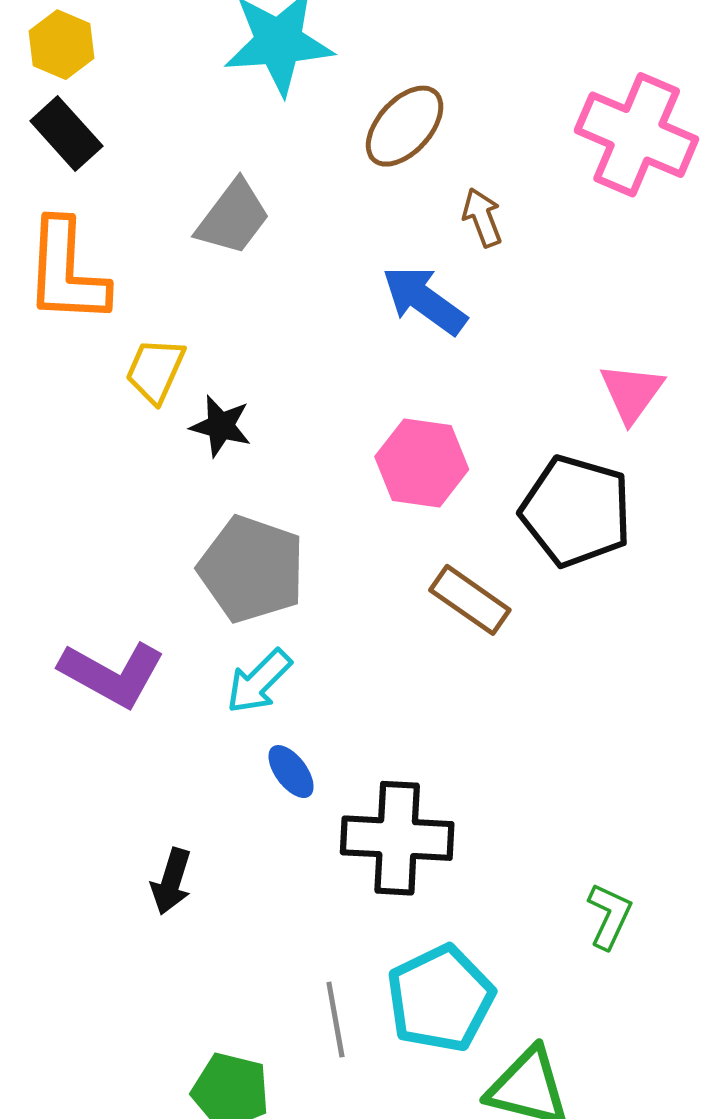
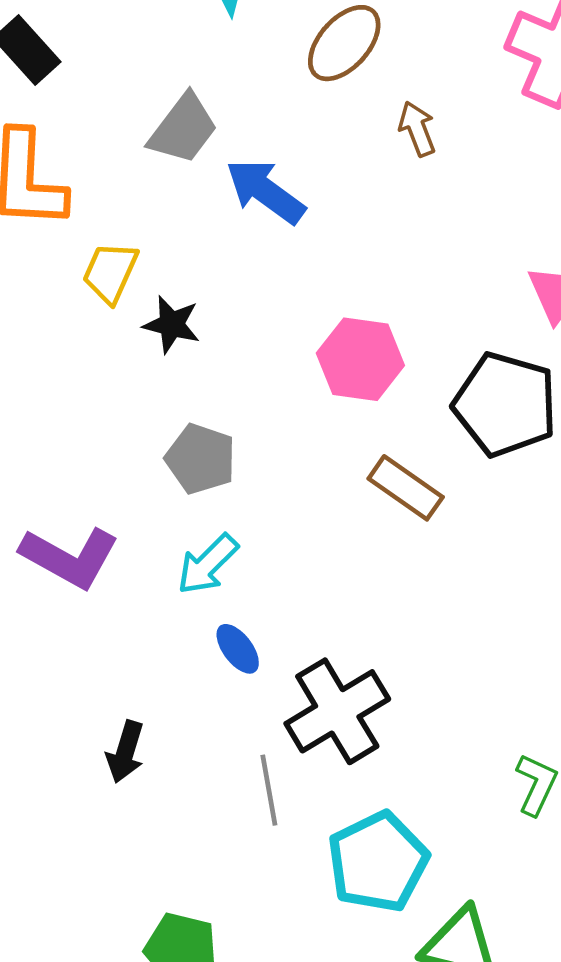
blue arrow: (424, 300) -> (265, 191), moved
gray pentagon: (252, 569) -> (201, 459), size x0.7
black cross: (397, 838) -> (337, 711), turned -34
gray line: (335, 1020) -> (269, 790), moved

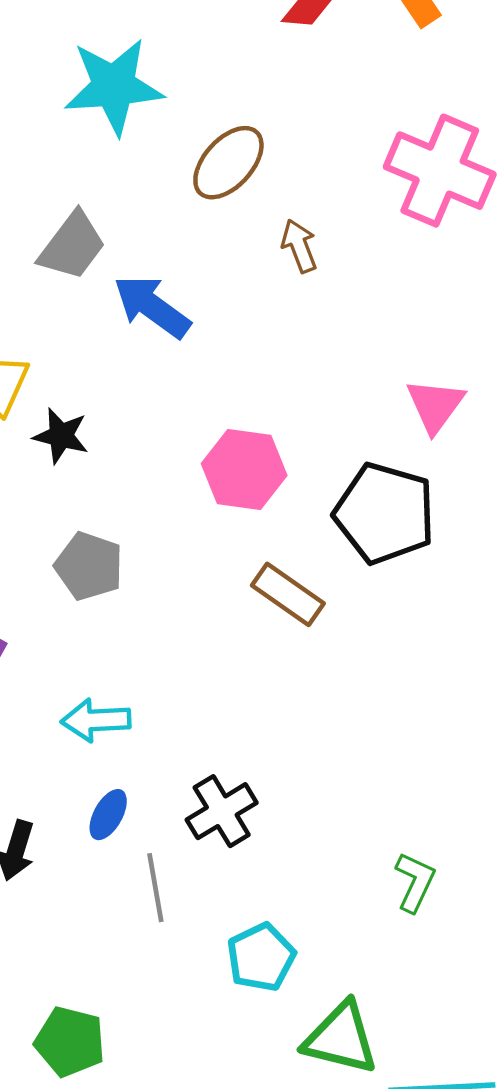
cyan arrow: (208, 564) -> (96, 720), moved, turned 42
blue ellipse: (238, 649) -> (108, 815), moved, turned 66
black cross: (337, 711) -> (222, 811), size x0.7
cyan pentagon: (378, 862) -> (261, 957), size x0.7

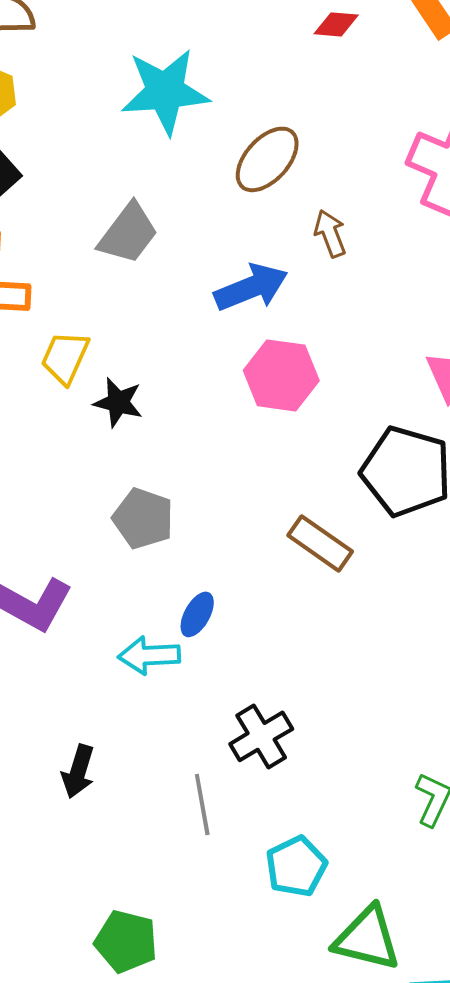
blue arrow: (152, 307) -> (251, 287), moved, turned 122
pink hexagon: (244, 470) -> (281, 375), moved
blue ellipse: (108, 815) -> (197, 614), moved

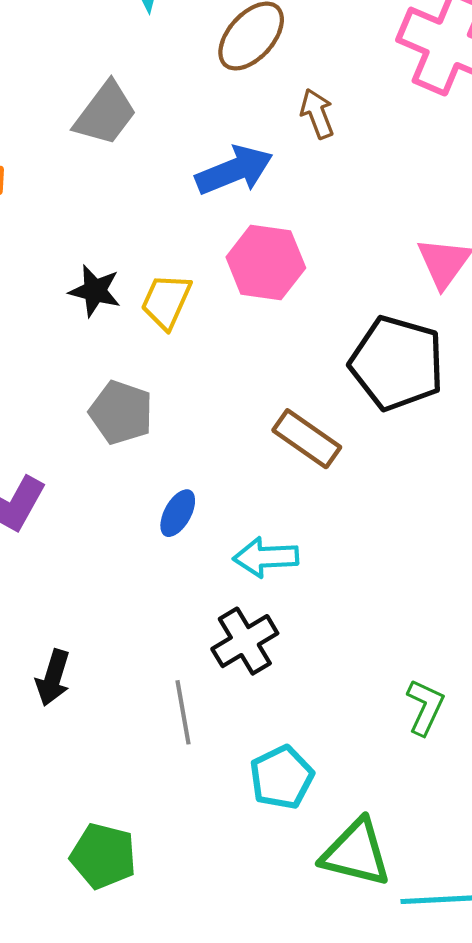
yellow trapezoid: (65, 357) -> (166, 301), moved
cyan arrow: (149, 655) -> (266, 557), moved

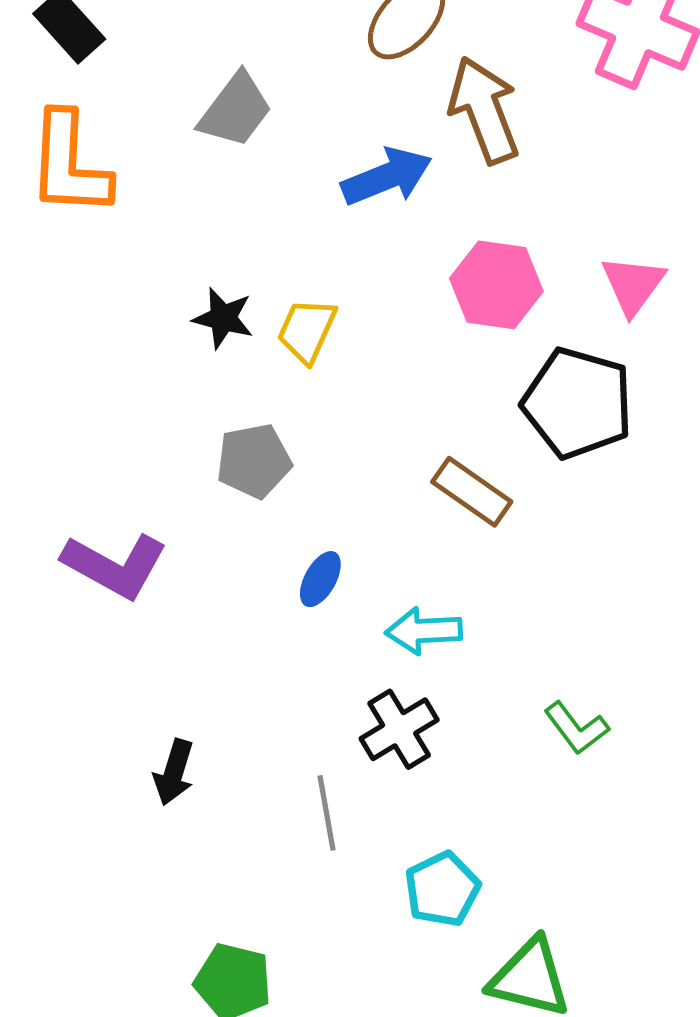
brown arrow: (317, 114) -> (484, 110), size x1.8
pink hexagon: (266, 263) -> (496, 285), moved
gray pentagon: (121, 412) -> (254, 461), turned -30
green L-shape: (425, 707) -> (576, 728), moved, turned 118

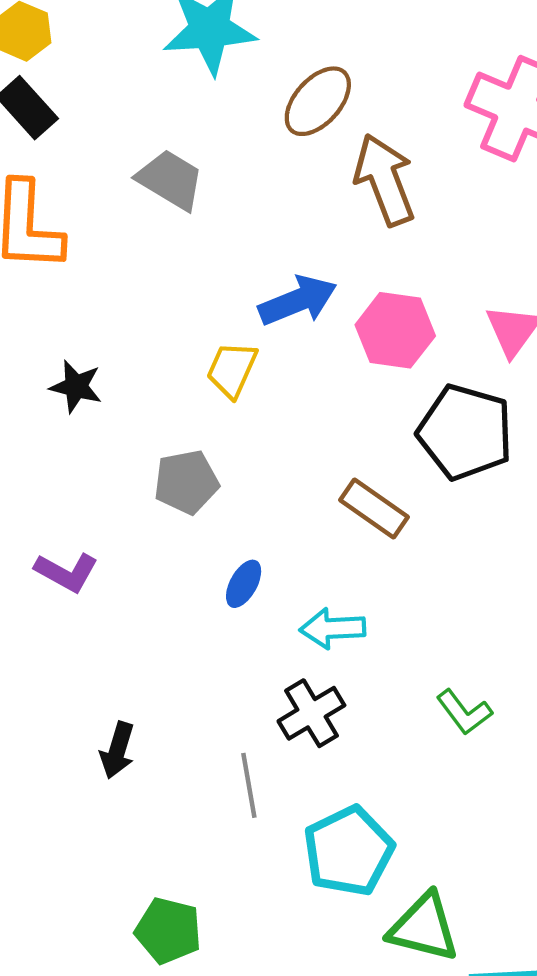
gray trapezoid: (235, 110) -> (170, 180), turned -96
blue arrow: (387, 177) -> (298, 301), moved
black star: (223, 318) -> (76, 387), moved
purple L-shape: (115, 566) -> (66, 572), size x0.7
cyan pentagon: (442, 889) -> (349, 851), size x1.4

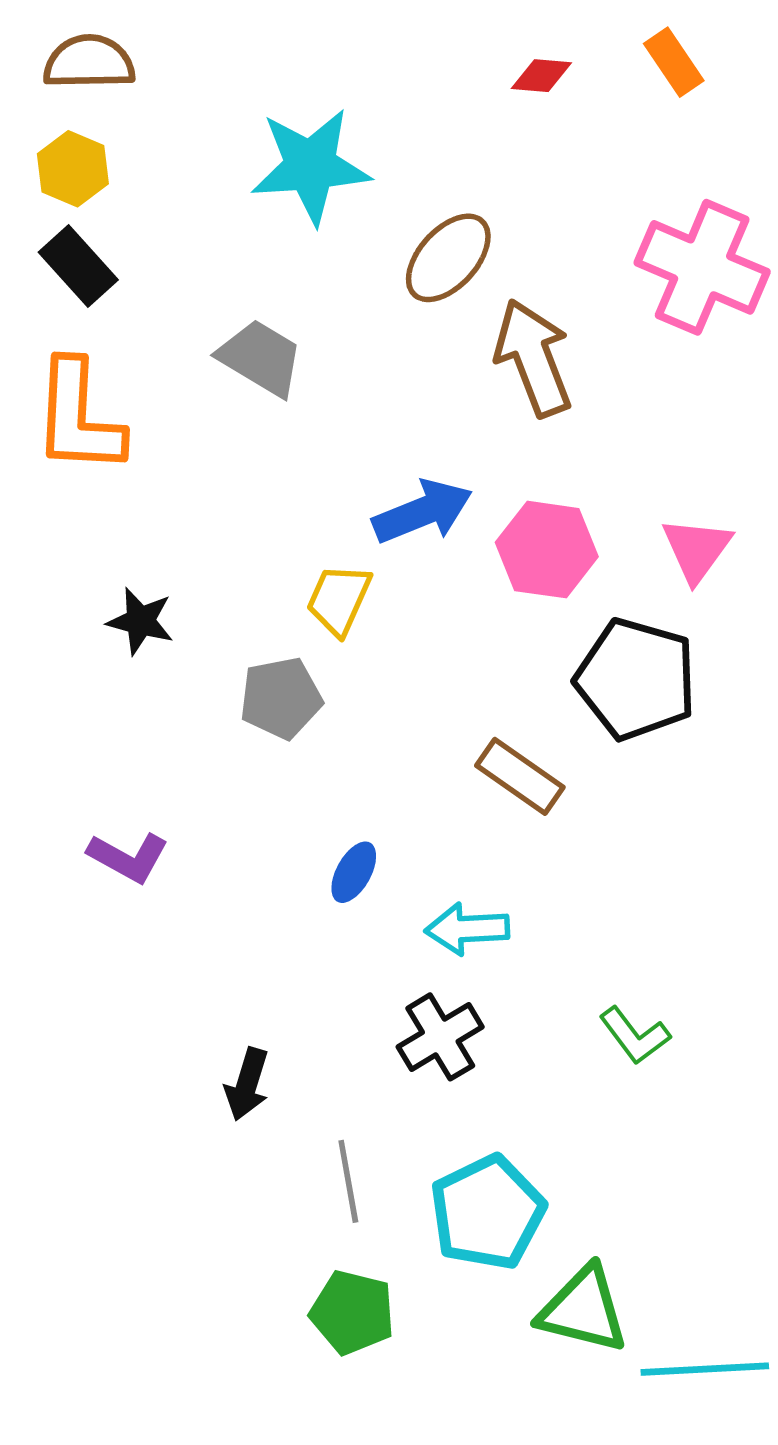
gray pentagon: (186, 482) -> (281, 698), moved
black arrow: (117, 750) -> (247, 1084), moved
gray line: (249, 785) -> (348, 1181), moved
green pentagon: (168, 931) -> (352, 1312), moved

